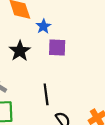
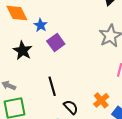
purple square: (57, 48) -> (56, 42), turned -30

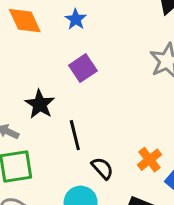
blue star: (41, 25) -> (76, 19), moved
black star: (23, 51) -> (40, 104), moved

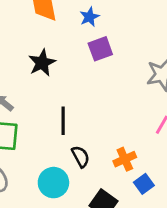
purple square: (83, 68) -> (100, 49), moved
black star: (40, 104) -> (42, 63), moved

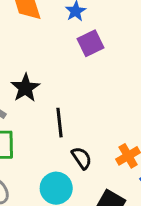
black star: (42, 63) -> (25, 88), moved

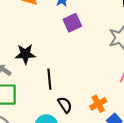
black star: (25, 88) -> (25, 54), turned 30

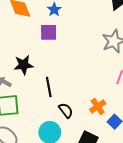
purple square: (72, 23) -> (49, 32), moved, turned 30

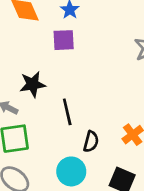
black semicircle: (66, 110) -> (91, 142), turned 56

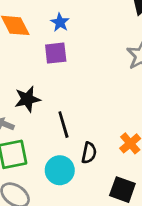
cyan circle: (71, 171) -> (60, 170), moved

